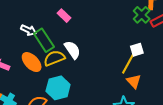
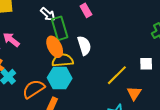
yellow semicircle: (54, 58) -> (63, 60), moved
orange ellipse: (32, 62) -> (55, 47), moved
yellow line: (128, 63) -> (117, 75), moved

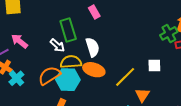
white arrow: (48, 14) -> (57, 45), moved
orange ellipse: (55, 47) -> (94, 70), moved, turned -45
orange semicircle: (34, 89) -> (49, 76), moved

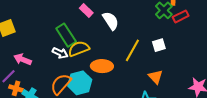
white semicircle: (93, 47) -> (111, 21), moved
yellow semicircle: (71, 62) -> (79, 49), moved
yellow line: (125, 77) -> (132, 50), moved

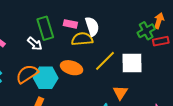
pink rectangle: (86, 11) -> (70, 24), moved, turned -48
white square: (159, 45) -> (132, 63), size x1.6
yellow semicircle: (79, 49) -> (82, 39), moved

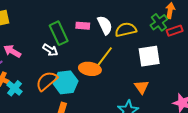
yellow semicircle: (82, 39) -> (126, 30), moved
yellow line: (105, 61) -> (104, 57), moved

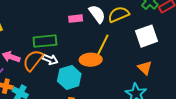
green rectangle: (59, 33) -> (45, 41), moved, turned -60
white arrow: (50, 50) -> (50, 59), moved
orange semicircle: (47, 81) -> (33, 60), moved

